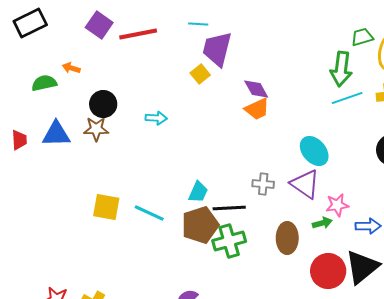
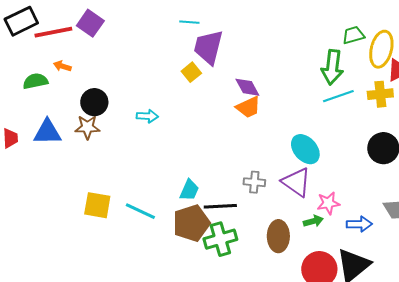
red line: (138, 34) -> (53, 32), moved

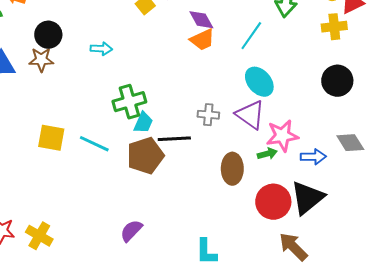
cyan line: (338, 96) -> (251, 36), moved, turned -36
pink star: (328, 203) -> (282, 136), size x1.4
green cross: (220, 239) -> (129, 102), moved

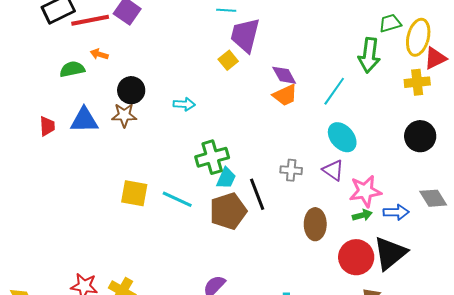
purple triangle: (250, 115) -> (333, 170), size x0.7
black line: (174, 139) -> (257, 194), turned 72
green arrow: (267, 154) -> (362, 215), moved

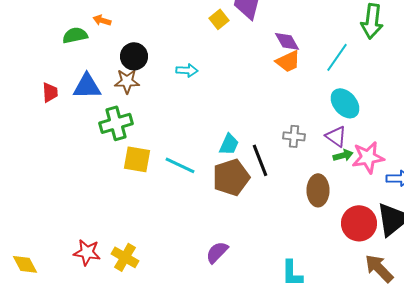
yellow square: (228, 60) -> (219, 19), moved
green cross: (212, 157) -> (116, 123), moved
green arrow: (362, 215) -> (343, 155), moved

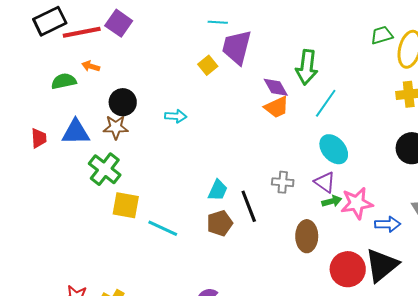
green arrow: (372, 21) -> (307, 67), moved
green cross: (116, 123) -> (105, 169), turned -36
cyan line: (180, 165) -> (163, 228), moved
brown pentagon: (231, 177) -> (220, 223), size x0.7

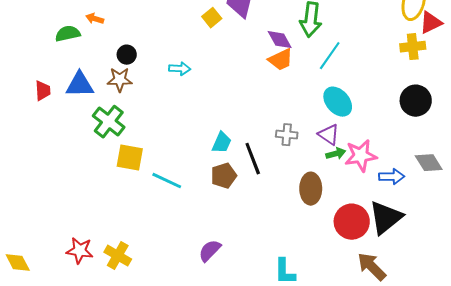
black circle: (123, 102) -> (127, 55), size x0.7

